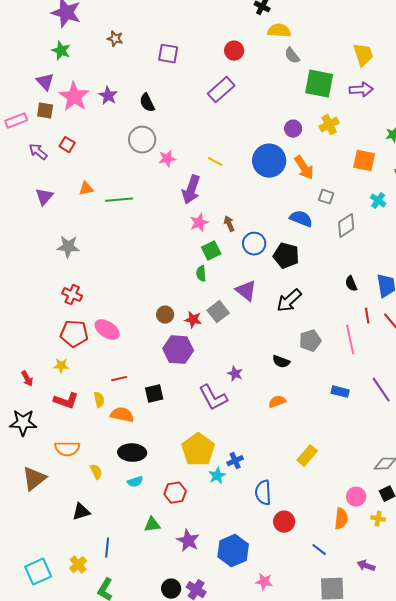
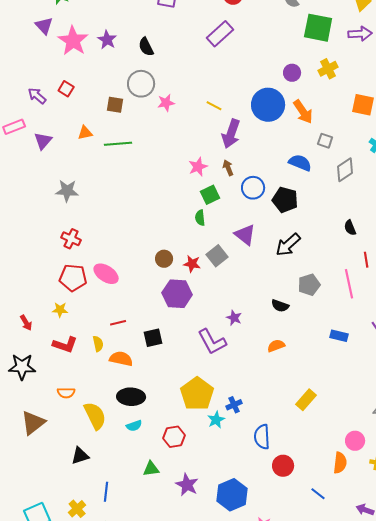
brown square: (45, 111) -> (115, 105), moved
pink rectangle: (16, 121) -> (14, 127), moved
purple arrow: (191, 190) -> (231, 134), moved
orange semicircle: (67, 449) -> (66, 393), size x0.7
yellow semicircle: (96, 472) -> (95, 416), size x1.8

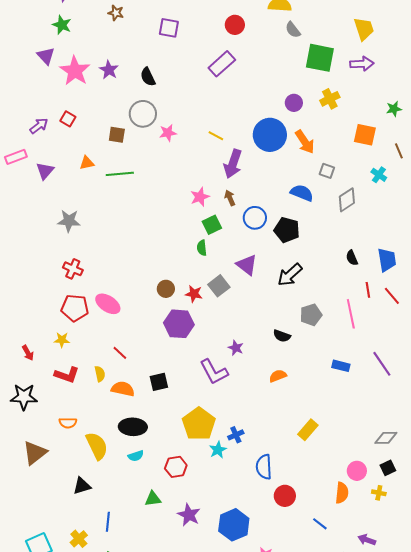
purple arrow: (37, 96) -> (39, 126), turned 102
red line: (118, 323) -> (120, 353), turned 56
black square: (153, 338) -> (159, 382), moved

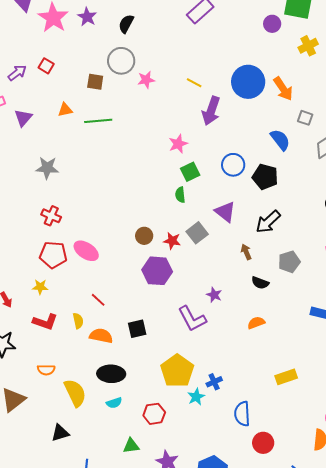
black semicircle: (148, 77) -> (126, 24), turned 54
purple circle: (294, 103) -> (272, 24), moved
blue semicircle: (302, 193) -> (280, 140), turned 30
brown arrow: (230, 198) -> (246, 252), moved
yellow rectangle: (308, 430) -> (286, 377), turned 30

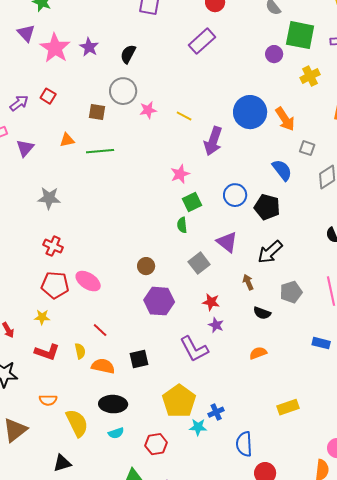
yellow line: (194, 83) -> (184, 116), moved
red star: (172, 241) -> (211, 302), moved
cyan star: (196, 397) -> (198, 427), turned 30

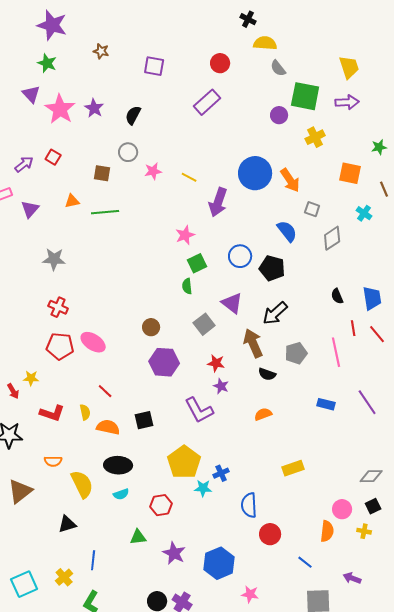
gray circle: (123, 91) -> (128, 152), size x0.7
brown arrow: (248, 282) -> (253, 343), size x1.8
yellow star: (42, 317) -> (31, 378), moved

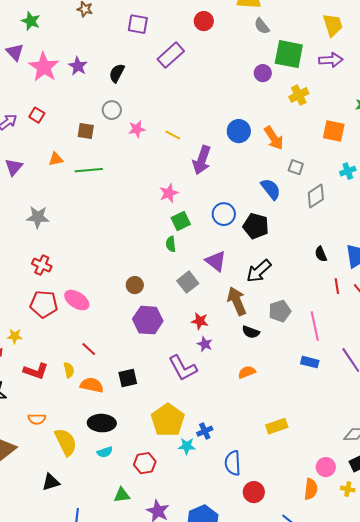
purple rectangle: (207, 102) -> (171, 55), moved
blue circle: (255, 173) -> (239, 131), size x0.7
cyan cross: (364, 213) -> (348, 171), turned 35
pink line: (336, 352) -> (315, 326), moved

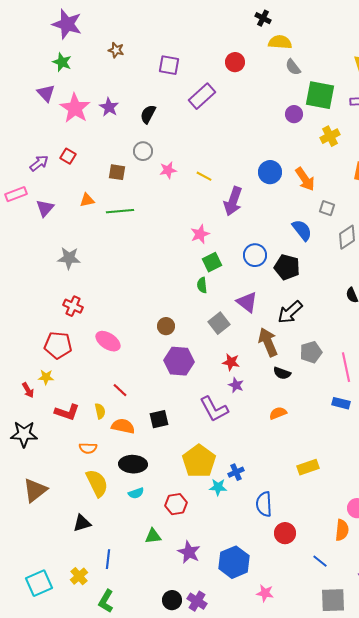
red pentagon: (44, 304) -> (58, 345), moved
orange semicircle: (37, 419) -> (88, 448), moved

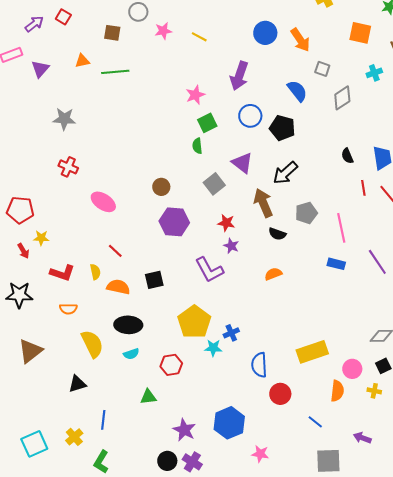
purple arrow: (233, 201) -> (239, 76), moved
red pentagon: (58, 345) -> (20, 210), moved
orange semicircle: (88, 448) -> (68, 309), moved
yellow rectangle: (308, 467) -> (312, 352), moved, size x1.4
purple star: (189, 552) -> (184, 430), moved

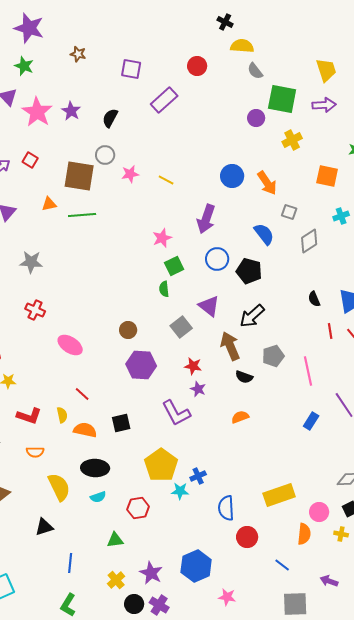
brown square: (112, 33) -> (79, 176), size x1.8
blue rectangle: (336, 264) -> (311, 421), moved, turned -72
yellow cross: (74, 437) -> (116, 580), moved

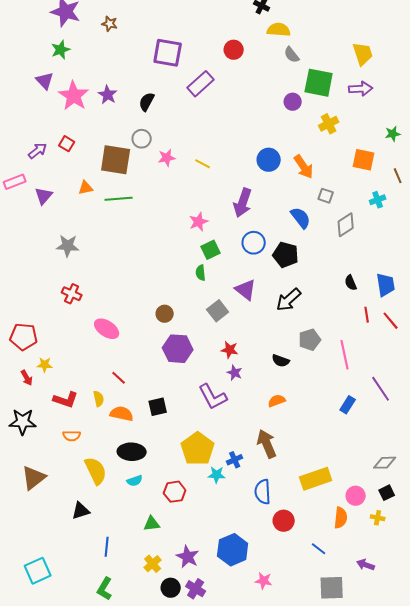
brown star: (78, 54) -> (110, 24), moved
green star: (24, 66) -> (61, 50), turned 30
purple square: (131, 69) -> (168, 53), size x1.4
brown arrow: (230, 346) -> (267, 444), moved

